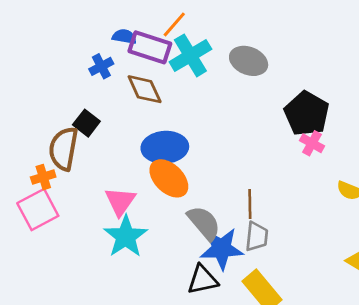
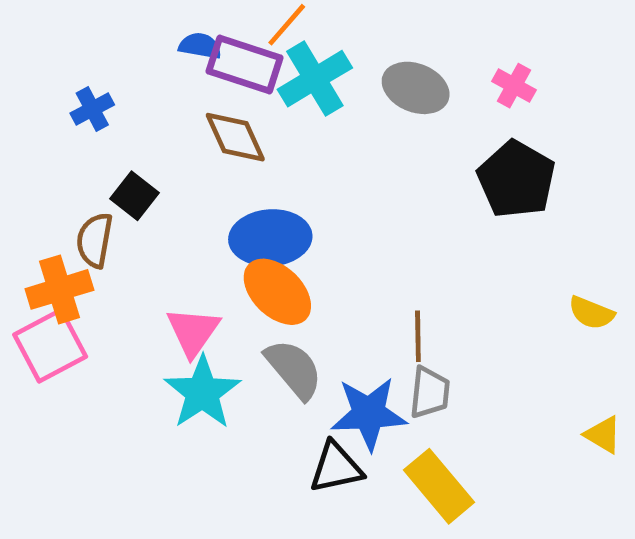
blue cross: (101, 66) -> (92, 109), moved
pink cross: (312, 143) -> (514, 86), moved
brown semicircle: (63, 149) -> (95, 240), size x0.7
orange cross: (43, 177) -> (59, 289), size x1.5
gray semicircle: (204, 223) -> (294, 369), moved

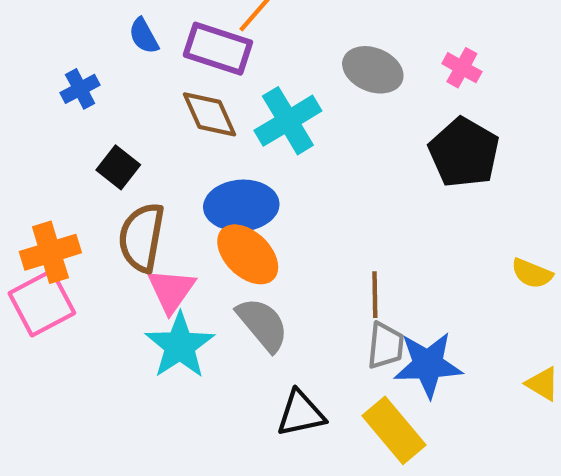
blue semicircle: (200, 46) -> (144, 36), moved, turned -129
cyan cross: (315, 79) -> (288, 121), moved
brown semicircle: (95, 240) -> (142, 237), moved, size x1.4
blue star: (369, 414) -> (428, 365), moved

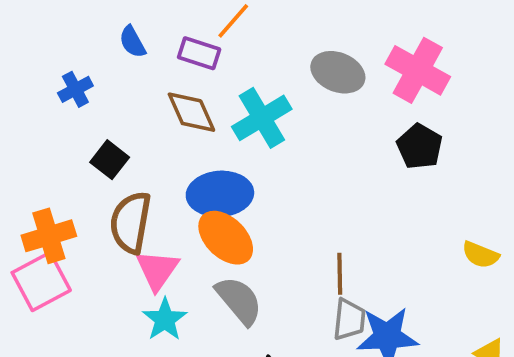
purple rectangle: (218, 49) -> (199, 53), size x0.7
pink cross: (462, 68) -> (418, 70), size x1.8
black pentagon: (464, 153) -> (420, 146), size x0.7
cyan star: (180, 346) -> (165, 319), size x0.7

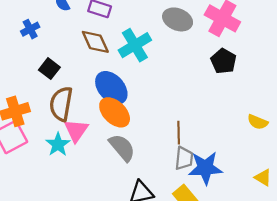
blue ellipse: (220, 194) -> (111, 88), turned 52
cyan star: (165, 319) -> (58, 144), moved

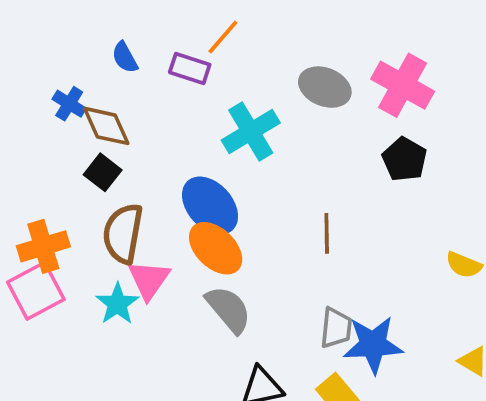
blue cross: (30, 29) -> (69, 104), turned -30
brown diamond: (95, 42) -> (106, 126), moved
brown line: (179, 133) -> (327, 233), moved

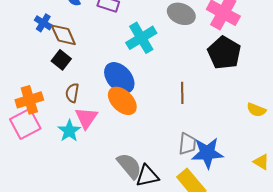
black pentagon: (405, 159) -> (224, 53), size x1.4
brown semicircle: (123, 233) -> (72, 93), size x0.6
gray semicircle: (229, 309) -> (129, 166), moved

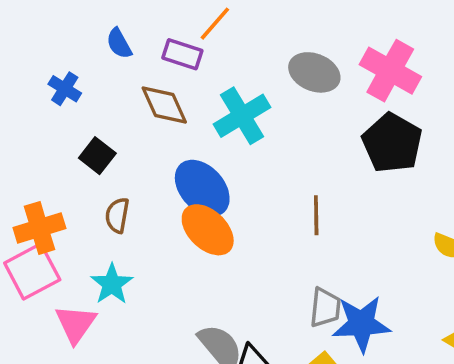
brown diamond: (63, 35) -> (164, 105), moved
pink triangle: (86, 118) -> (76, 324), moved

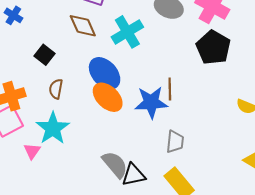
blue cross: (65, 89) -> (13, 15), moved
cyan star: (112, 284) -> (53, 128), size x1.4
pink triangle: (76, 324) -> (32, 151), size x0.7
blue star: (361, 324) -> (151, 102), moved

